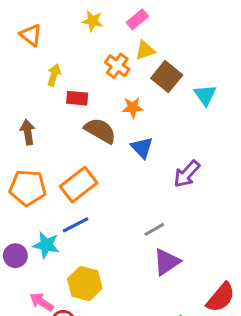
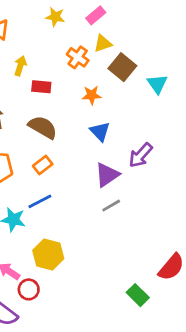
brown semicircle: (100, 131) -> (43, 127), moved
orange rectangle: (79, 185) -> (43, 165), size x0.6
purple triangle: (167, 262) -> (107, 175), moved

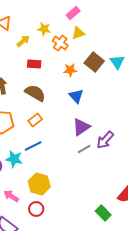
yellow star: (55, 17) -> (44, 29), moved
yellow arrow: (20, 66) -> (23, 41), moved, turned 32
brown square: (122, 67) -> (94, 62), moved
purple arrow: (141, 155) -> (105, 140), moved
red circle: (29, 289) -> (36, 209), moved

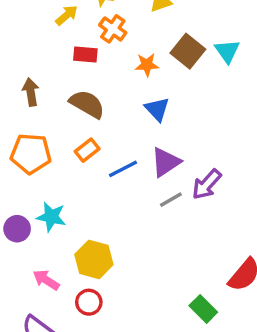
orange cross: (60, 43) -> (113, 29), moved
blue line: (33, 146) -> (123, 169), moved

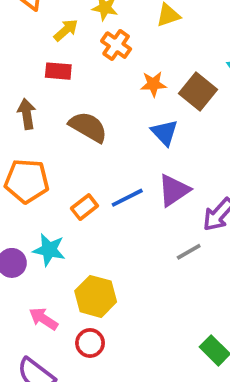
brown square: (188, 51) -> (198, 92), moved
red rectangle: (85, 55) -> (58, 71), moved
orange rectangle: (87, 150) -> (84, 207), moved
gray line: (171, 200) -> (189, 252), moved

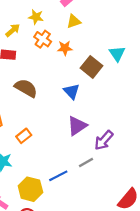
orange star: (153, 84) -> (65, 48), moved
blue line: (127, 198) -> (58, 176), moved

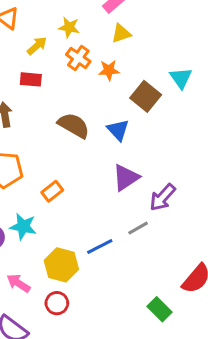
brown semicircle: (26, 88) -> (74, 125), moved

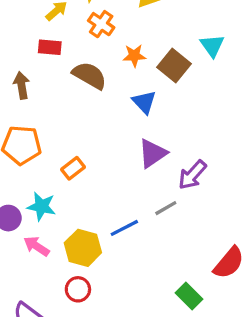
orange star: (109, 70) -> (134, 56), moved
brown semicircle: (74, 125) -> (90, 75), moved
pink arrow: (19, 283) -> (36, 246), moved

